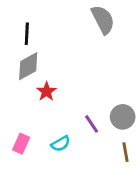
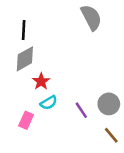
pink rectangle: (21, 144) -> (26, 120), moved
cyan semicircle: (61, 144) -> (49, 103), moved
brown line: (125, 152) -> (111, 135), turned -30

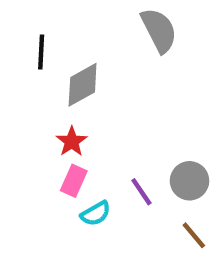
gray diamond: (25, 59) -> (83, 85), moved
cyan semicircle: (49, 103) -> (96, 214), moved
pink rectangle: (26, 120) -> (74, 181), moved

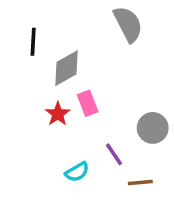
pink rectangle: (74, 181) -> (88, 103), moved, turned -45
gray circle: (189, 181) -> (153, 128), moved
brown line: (194, 235) -> (140, 182), moved, turned -55

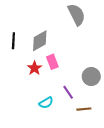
black line: (33, 42) -> (13, 41), moved

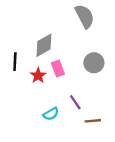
black line: (13, 41) -> (15, 62), moved
gray circle: (91, 77) -> (94, 63), moved

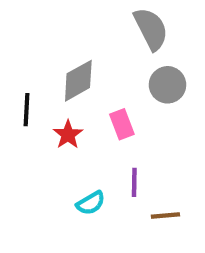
gray circle: (94, 63) -> (168, 85), moved
pink rectangle: (58, 69) -> (122, 124), moved
purple line: (75, 102) -> (134, 182), turned 35

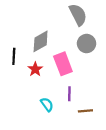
pink rectangle: (122, 124) -> (63, 64), size x1.5
cyan semicircle: (91, 203) -> (47, 104), turned -96

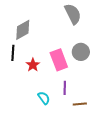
gray diamond: (41, 41) -> (23, 30), moved
gray circle: (87, 44) -> (81, 52), moved

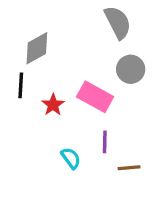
gray circle: (81, 52) -> (131, 69), moved
pink rectangle: (59, 60) -> (95, 97), turned -40

